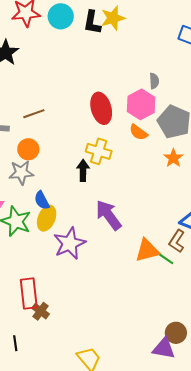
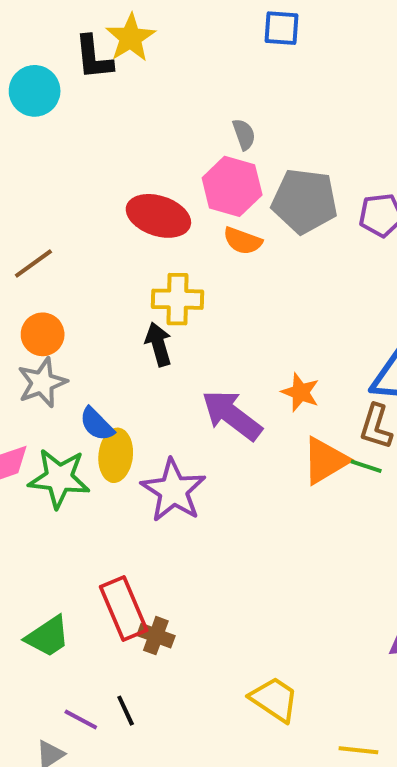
cyan circle: (61, 16) -> (35, 91), moved
red ellipse: (101, 108) -> (158, 216), turned -40
orange star: (173, 158) -> (300, 392), moved

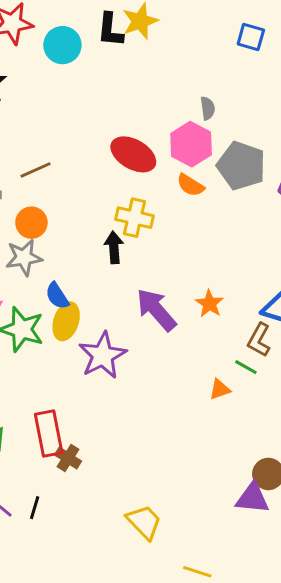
orange triangle: (325, 461) -> (220, 389), moved, size x0.6
black line: (126, 711) -> (35, 508), turned 30

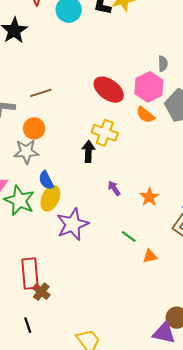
purple arrow: (156, 310) -> (114, 188), moved, size x0.5
green line: (246, 367) -> (129, 236), moved
black line: (35, 508) -> (28, 325), moved, turned -42

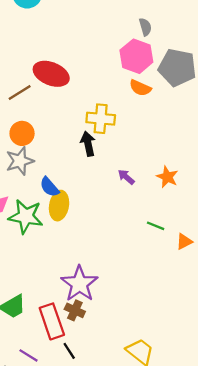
red ellipse: (109, 90) -> (51, 74), moved
purple star: (73, 224) -> (79, 284), moved
red rectangle: (30, 273) -> (52, 321), moved

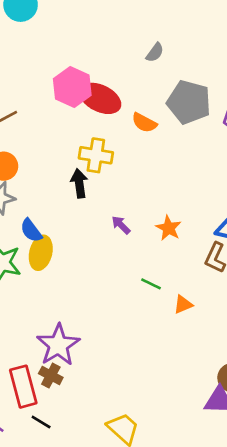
gray semicircle: (145, 27) -> (155, 52), turned 48
pink hexagon: (136, 56) -> (72, 87), moved
red ellipse: (51, 74) -> (100, 98), moved
black line: (69, 351) -> (41, 422), turned -30

